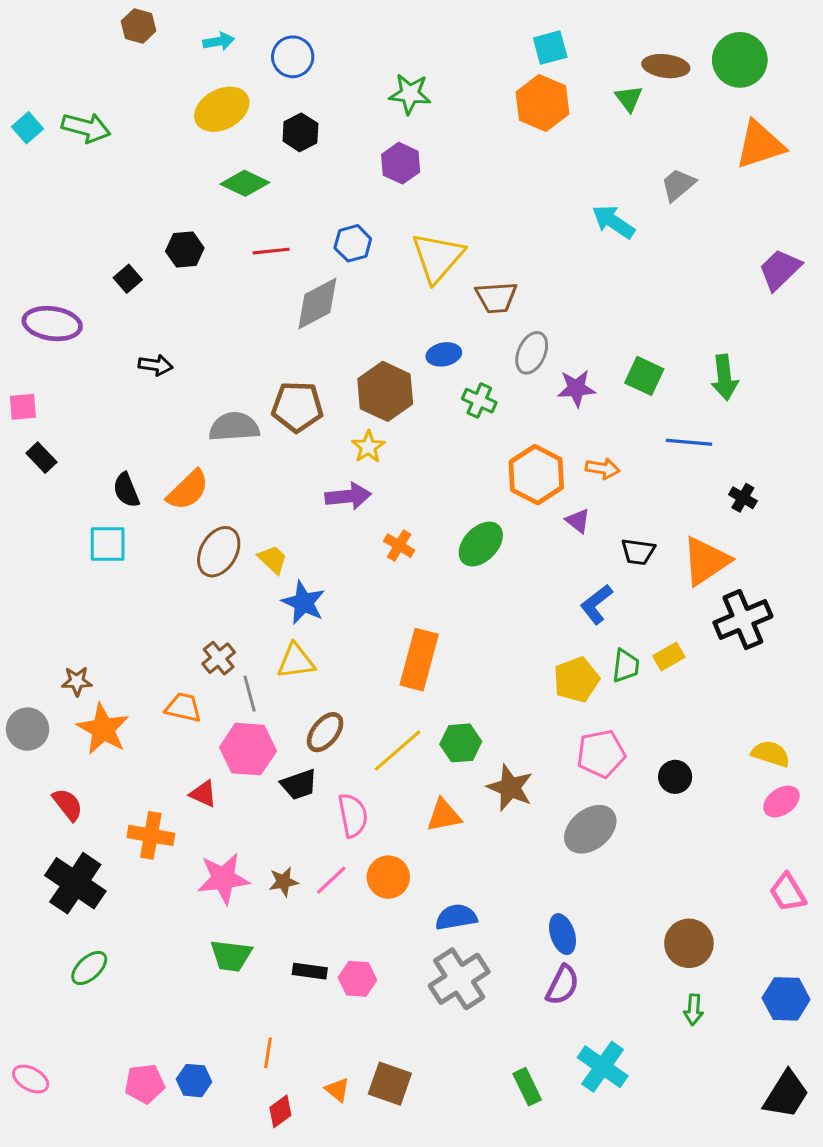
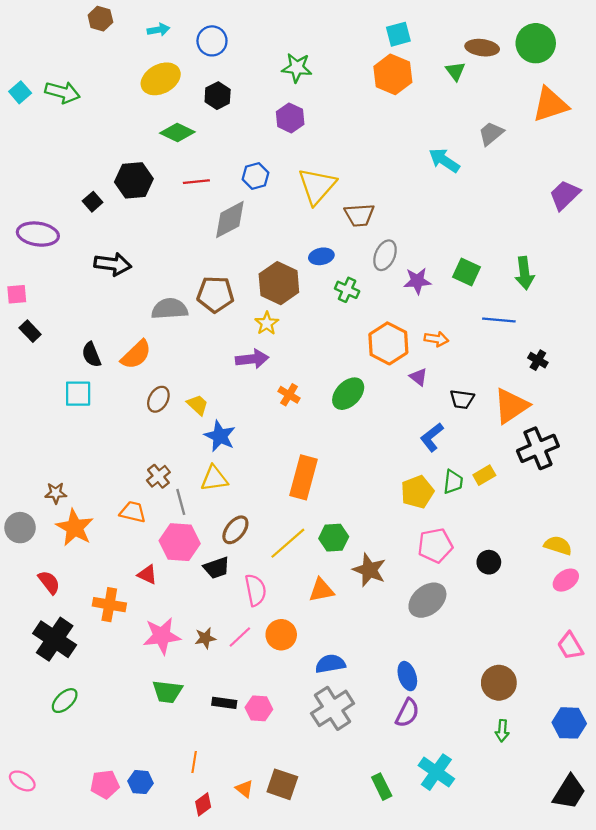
black hexagon: (185, 250) -> (134, 180), size x1.4
black arrow: (155, 365) -> (113, 264), size x1.5
brown ellipse: (219, 552) -> (158, 399), size x0.7

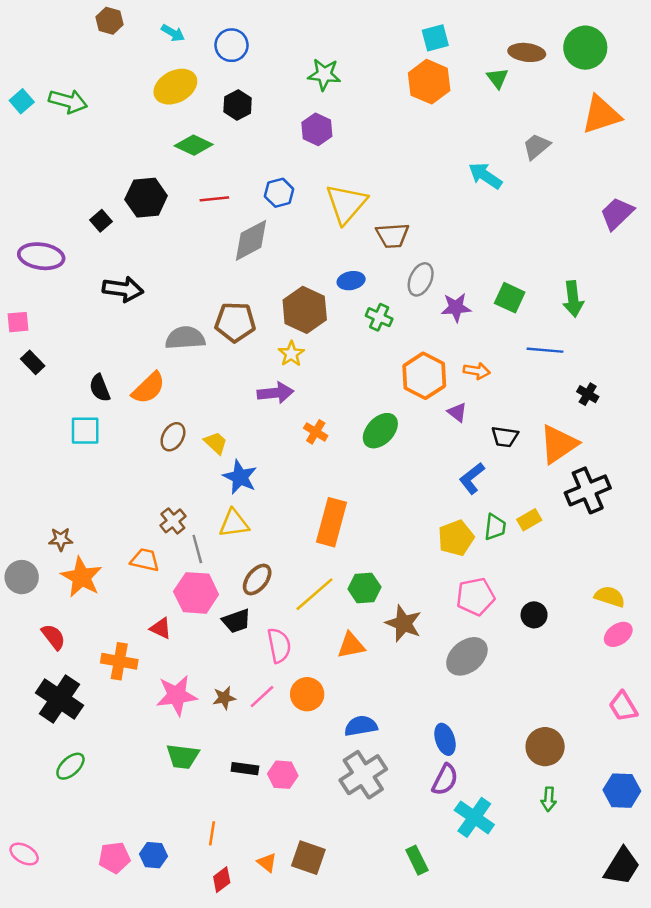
cyan arrow: (158, 30) -> (173, 33), turned 40
cyan cross: (436, 772) -> (474, 817), moved

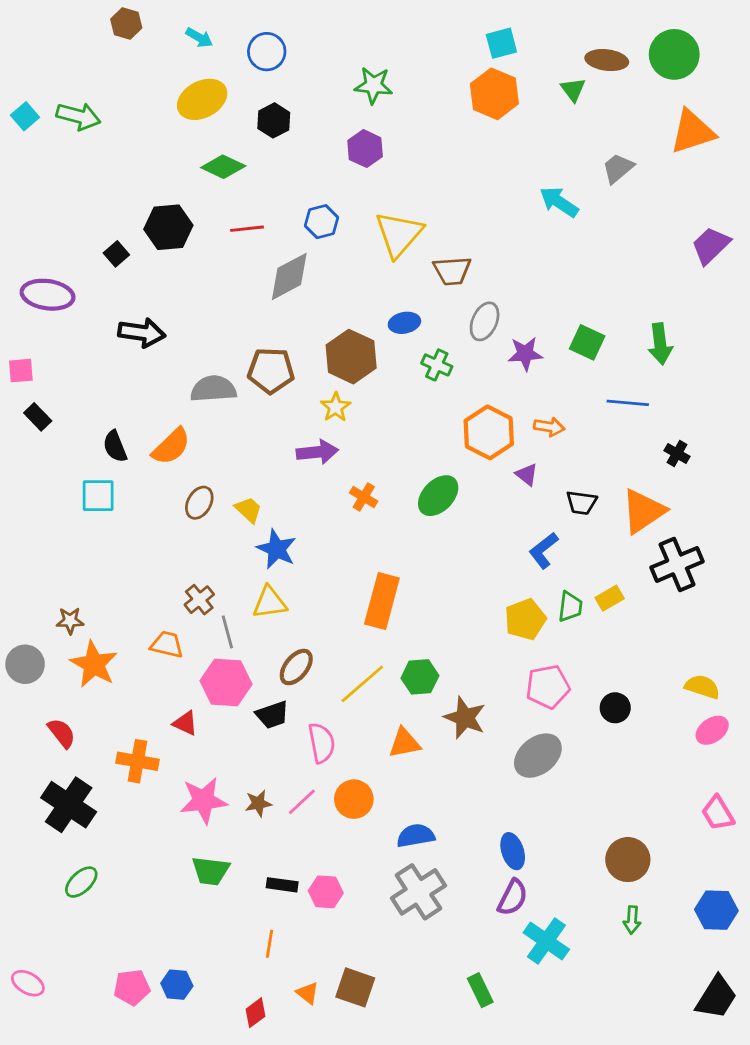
orange line: (212, 833) -> (270, 944), moved

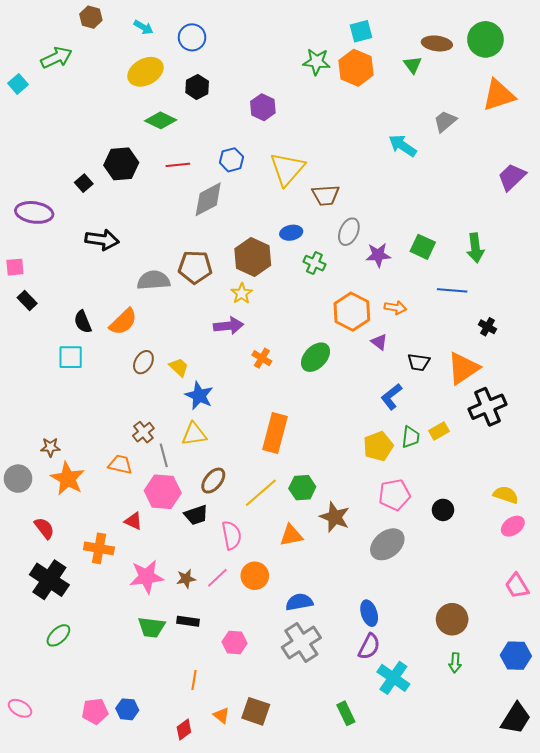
green star: (374, 85) -> (316, 62), moved
green arrow: (78, 116) -> (56, 58), moved, turned -40
black rectangle: (282, 885) -> (188, 621), moved

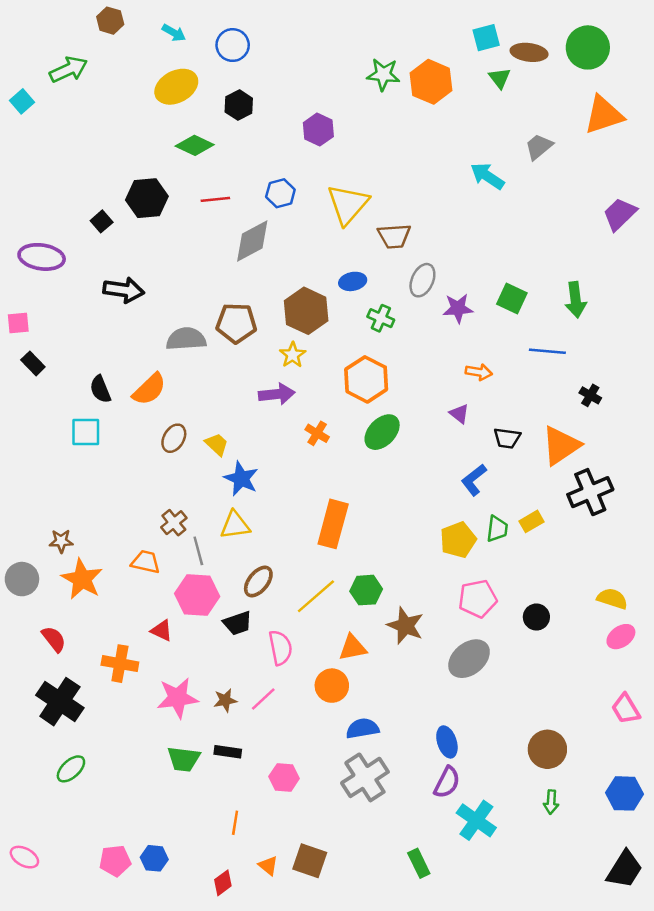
cyan square: (361, 31) -> (486, 38), moved
orange hexagon: (352, 312) -> (366, 379), moved
orange circle: (255, 576) -> (332, 686), moved

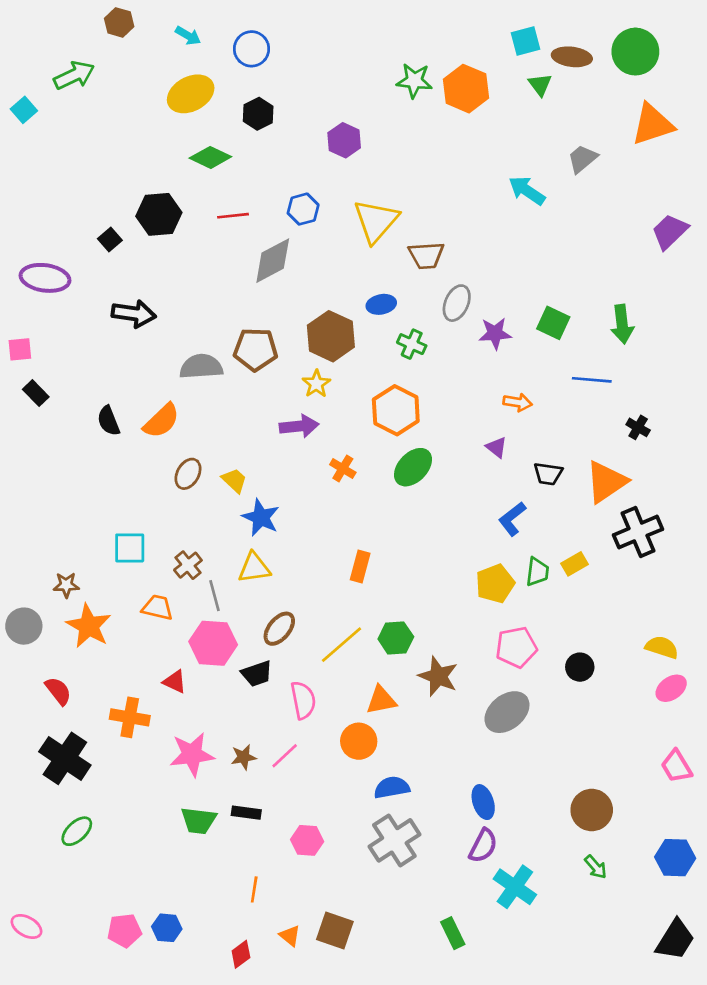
cyan square: (86, 432) -> (130, 548), moved
orange rectangle: (333, 524) -> (360, 566), size x0.6
green arrow: (551, 802) -> (596, 867), turned -45

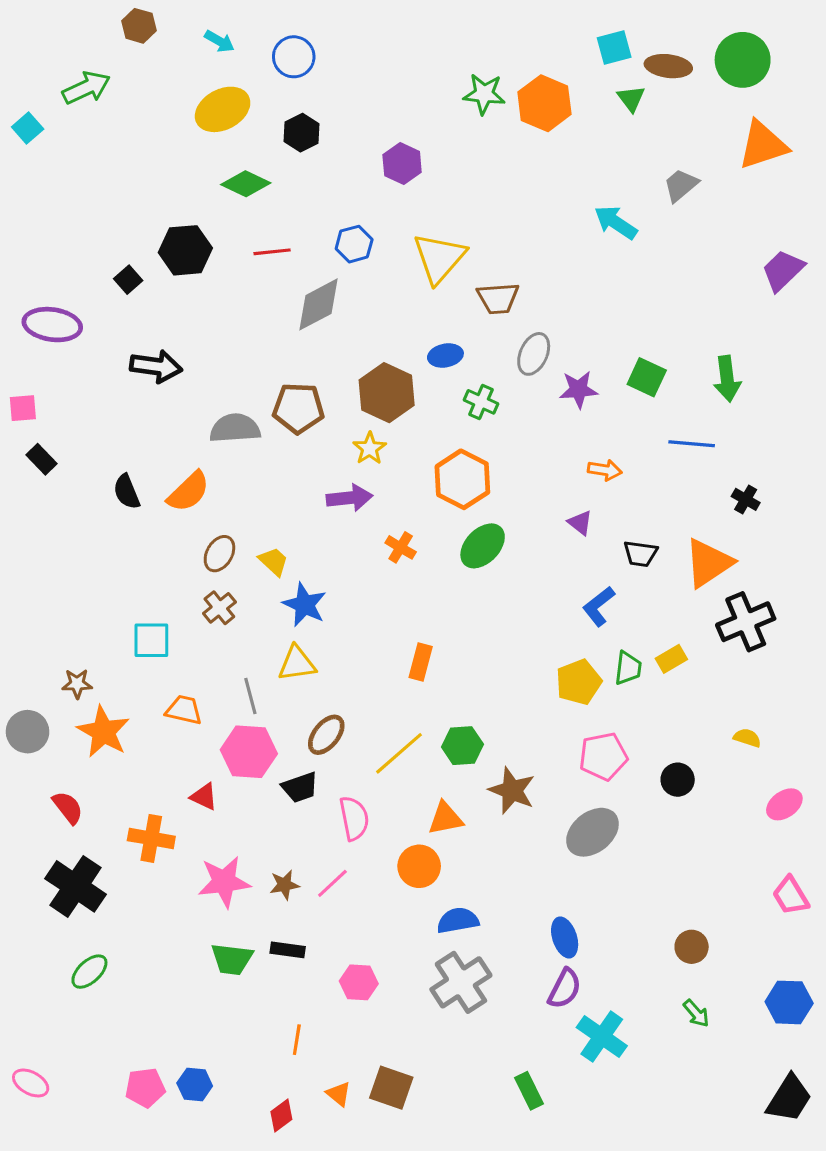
brown cross: (188, 565) -> (219, 608), moved
yellow semicircle: (662, 647) -> (747, 738), moved, size x0.7
brown circle: (592, 810) -> (692, 947), size x0.7

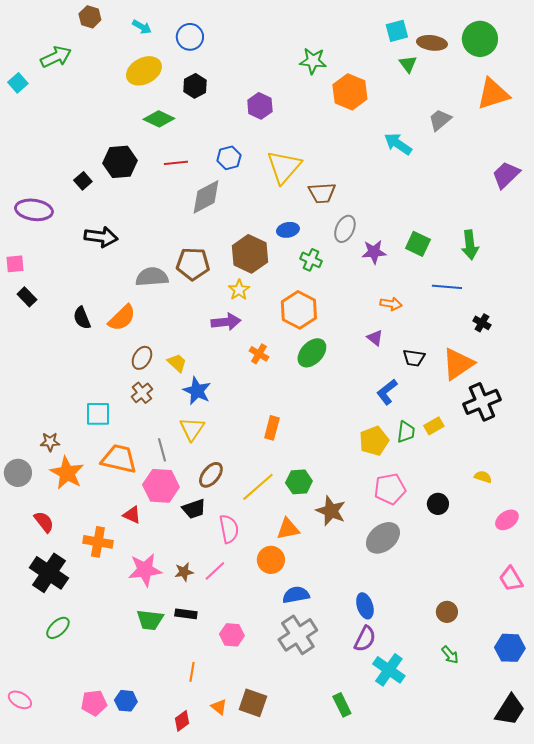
orange hexagon: (544, 103) -> (350, 92), moved
yellow triangle: (297, 664) -> (192, 429), turned -48
orange trapezoid: (184, 710) -> (119, 459), size x1.5

